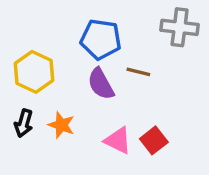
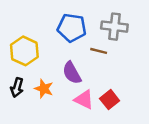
gray cross: (180, 27) -> (114, 27), moved
purple semicircle: (101, 84) -> (72, 73), moved

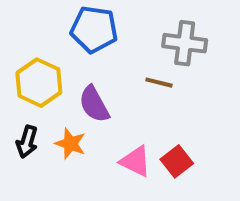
blue pentagon: (72, 28) -> (94, 29), moved
purple semicircle: (72, 73) -> (94, 104), moved

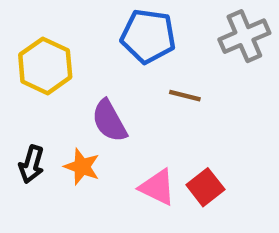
blue pentagon: (94, 29) -> (148, 36), moved
gray cross: (185, 43) -> (244, 36), moved, turned -30
yellow hexagon: (39, 83) -> (45, 66), moved

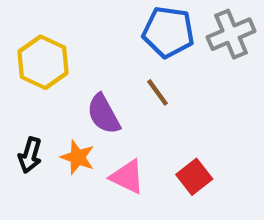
blue pentagon: (148, 36) -> (168, 32), moved
brown line: (185, 96) -> (158, 92), moved, turned 40
pink triangle: (157, 187) -> (127, 177), moved

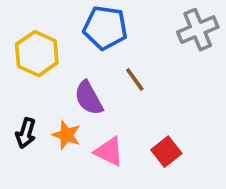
blue pentagon: (168, 32) -> (105, 28), moved

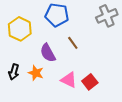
pink triangle: (109, 152) -> (69, 80), moved

